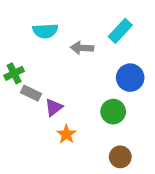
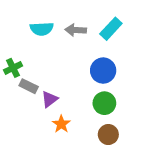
gray arrow: (82, 48) -> (76, 30), moved
blue circle: (130, 78) -> (103, 71), moved
brown circle: (120, 157) -> (108, 135), moved

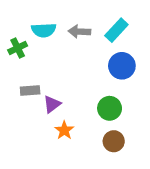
green cross: (13, 68) -> (18, 48), moved
blue circle: (103, 71) -> (122, 66), moved
gray rectangle: (29, 86) -> (30, 90), turned -30

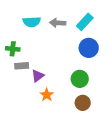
green cross: (18, 48) -> (13, 49), moved, turned 32

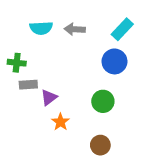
cyan rectangle: (85, 22) -> (122, 29), moved
brown circle: (83, 103) -> (100, 145), moved

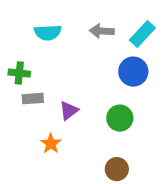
gray arrow: (75, 29) -> (102, 31), moved
purple triangle: (49, 97) -> (69, 111), moved
orange star: (60, 122) -> (51, 144), moved

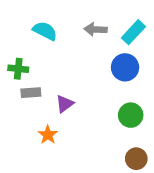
cyan semicircle: (48, 33) -> (45, 31), turned -150
green circle: (120, 118) -> (131, 115), moved
brown circle: (117, 169) -> (136, 159), moved

